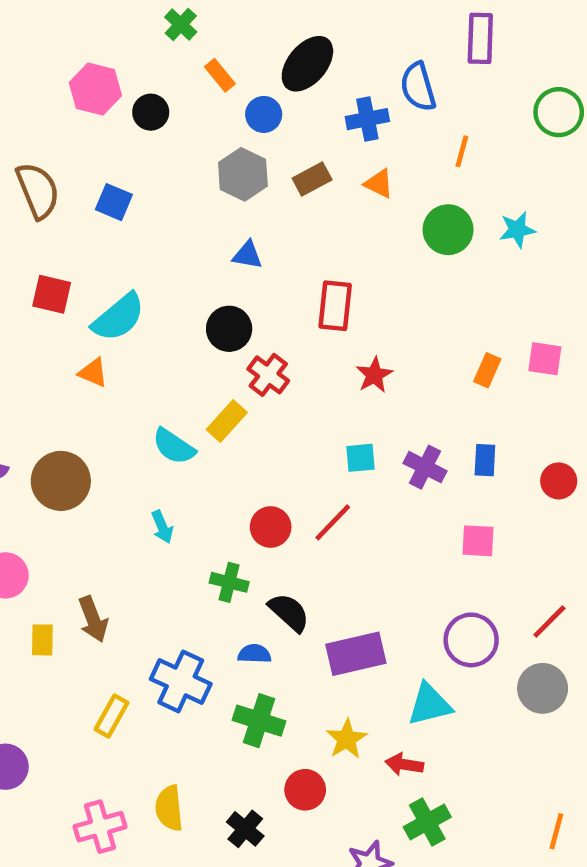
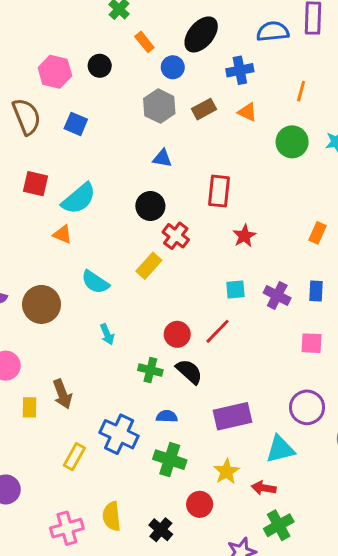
blue semicircle: (418, 87) -> (273, 31), moved, turned 100
pink hexagon: (95, 89) -> (55, 72), moved
cyan semicircle: (174, 446) -> (95, 282), moved
black semicircle: (289, 612) -> (189, 372), moved

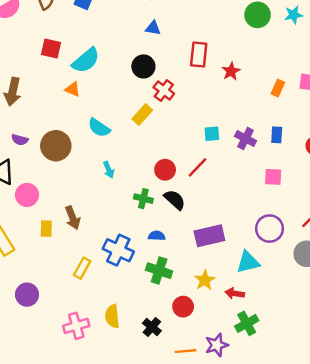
red star: (244, 236) -> (231, 71), moved

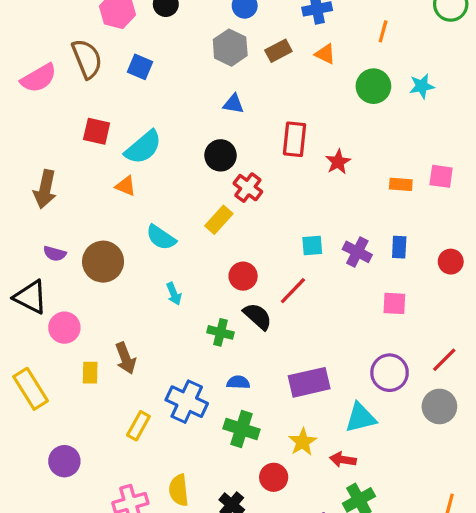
orange rectangle: (278, 88) -> (401, 184), turned 70
red circle: (165, 170) -> (243, 276), moved
black semicircle: (175, 200) -> (258, 316), moved

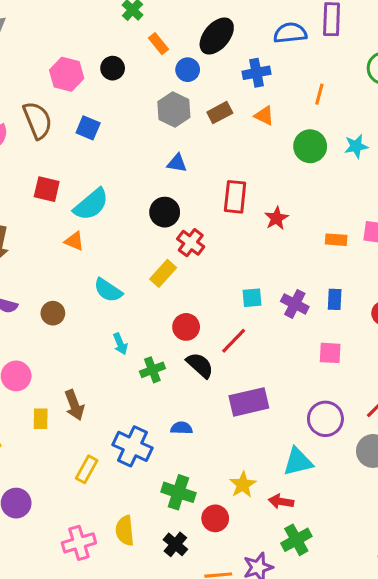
brown circle: (103, 262) -> (53, 313), size x0.6
green cross: (221, 332) -> (152, 370), moved, turned -35
purple rectangle: (309, 382) -> (249, 402), moved
green cross: (241, 429) -> (178, 492), moved

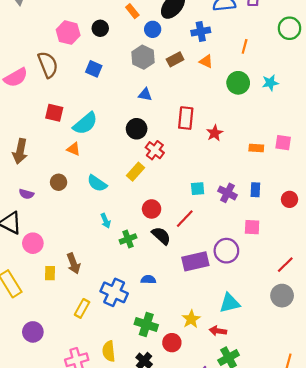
blue square: (88, 128) -> (94, 69), moved
brown circle: (53, 313) -> (59, 182), moved
purple circle: (325, 419) -> (226, 251), moved

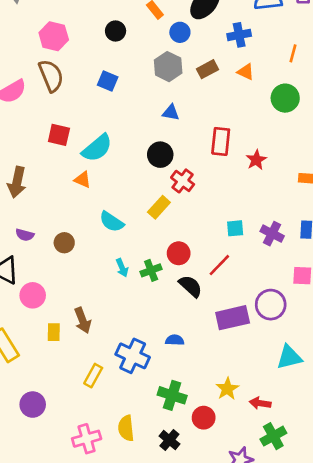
pink hexagon: (68, 33) -> (54, 36), moved
brown circle: (59, 182) -> (64, 243), moved
green cross: (128, 239) -> (151, 270), moved
cyan triangle: (230, 303) -> (289, 357), moved

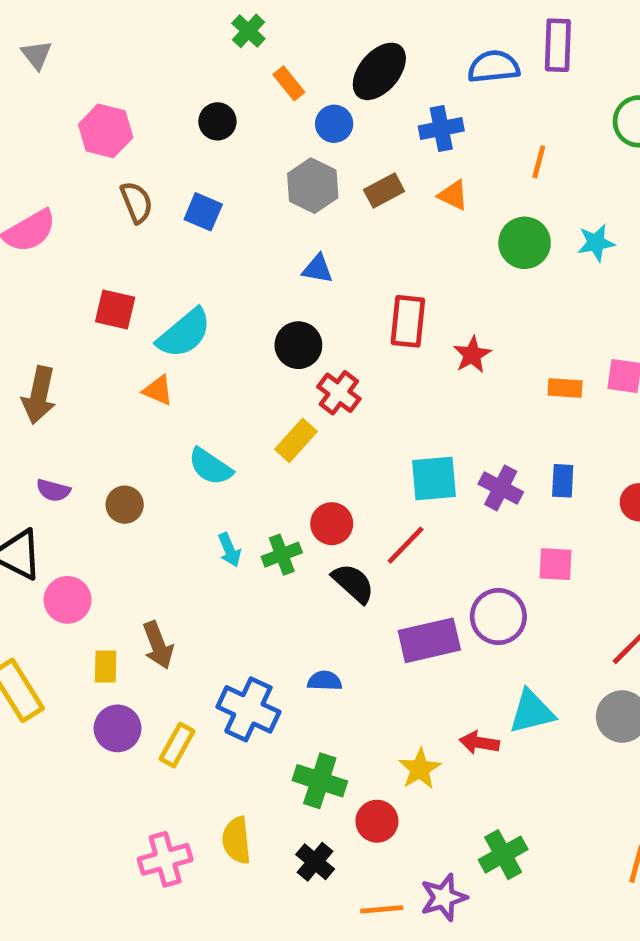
brown semicircle: (51, 76) -> (137, 202), moved, size x0.7
cyan square: (235, 228) -> (434, 478), size x1.5
red arrow: (260, 403) -> (479, 743), moved
purple circle: (33, 405) -> (117, 728), moved

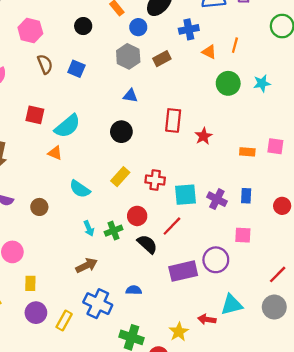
orange triangle: (453, 195) -> (209, 52), moved
red cross: (339, 393) -> (155, 180), moved, turned -30
brown arrow: (158, 645) -> (87, 265), moved, turned -95

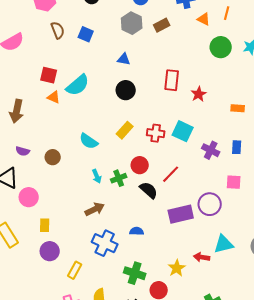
blue triangle: (130, 96) -> (124, 59), moved
orange triangle: (55, 153) -> (54, 97), moved
cyan square: (185, 195) -> (183, 131), moved, turned 30
yellow rectangle: (64, 321) -> (75, 270), moved

